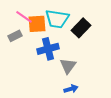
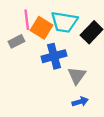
pink line: (24, 17) -> (27, 20), turned 48
orange square: (37, 24) -> (41, 28), turned 36

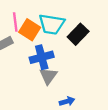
gray triangle: (77, 76) -> (48, 76), moved

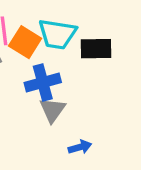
black rectangle: (78, 34) -> (96, 49), turned 45

